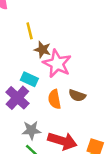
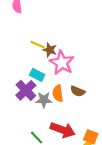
yellow line: (30, 31) -> (38, 45), moved, turned -56
gray star: (31, 130) -> (44, 100), moved

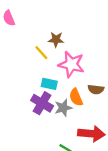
yellow line: (38, 45) -> (41, 53), turned 40
brown star: (50, 50) -> (56, 40), moved

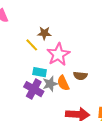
pink star: (71, 64) -> (58, 54), turned 30
gray star: (63, 108) -> (50, 84), moved

